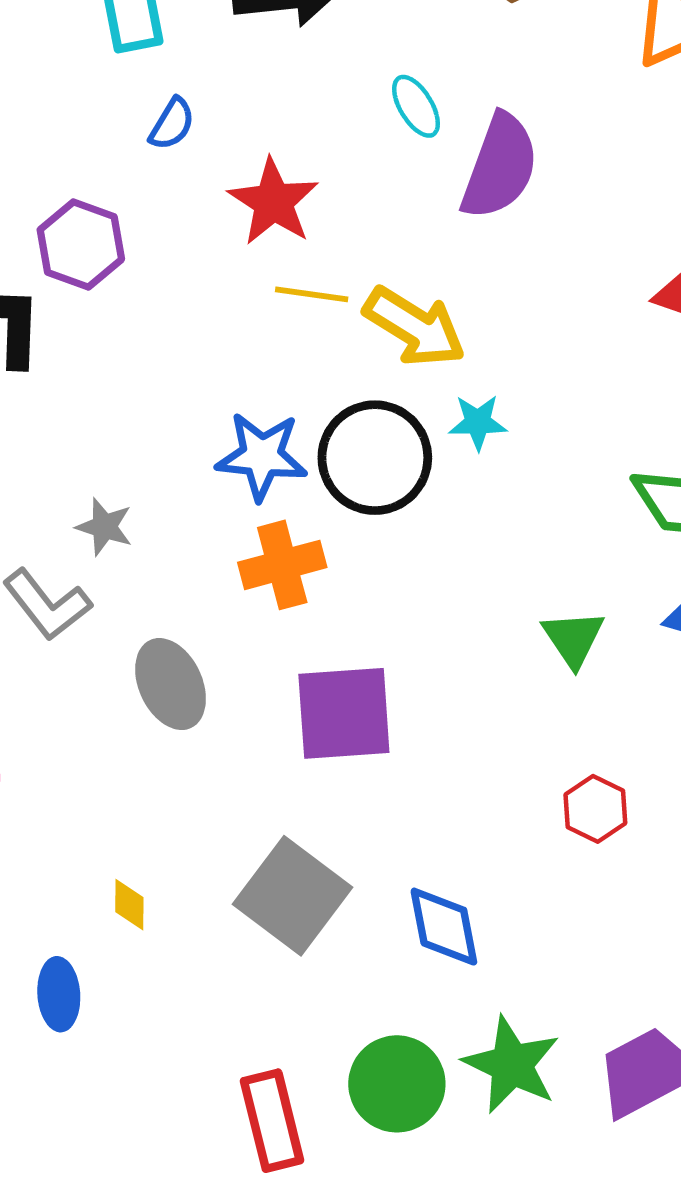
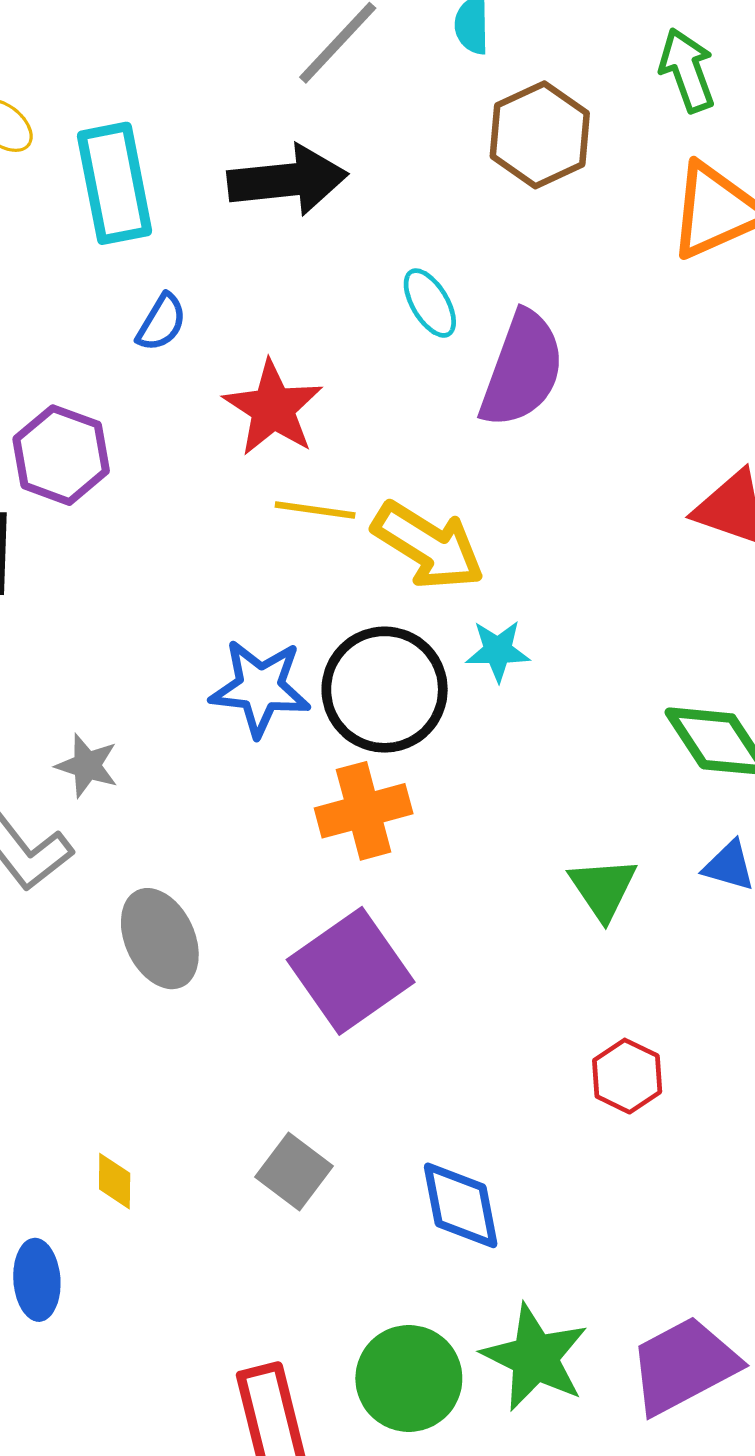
orange cross: (282, 565) -> (364, 811), moved
purple square: (344, 713) -> (351, 971), turned -31
gray square: (293, 896) -> (294, 1171), size x0.6

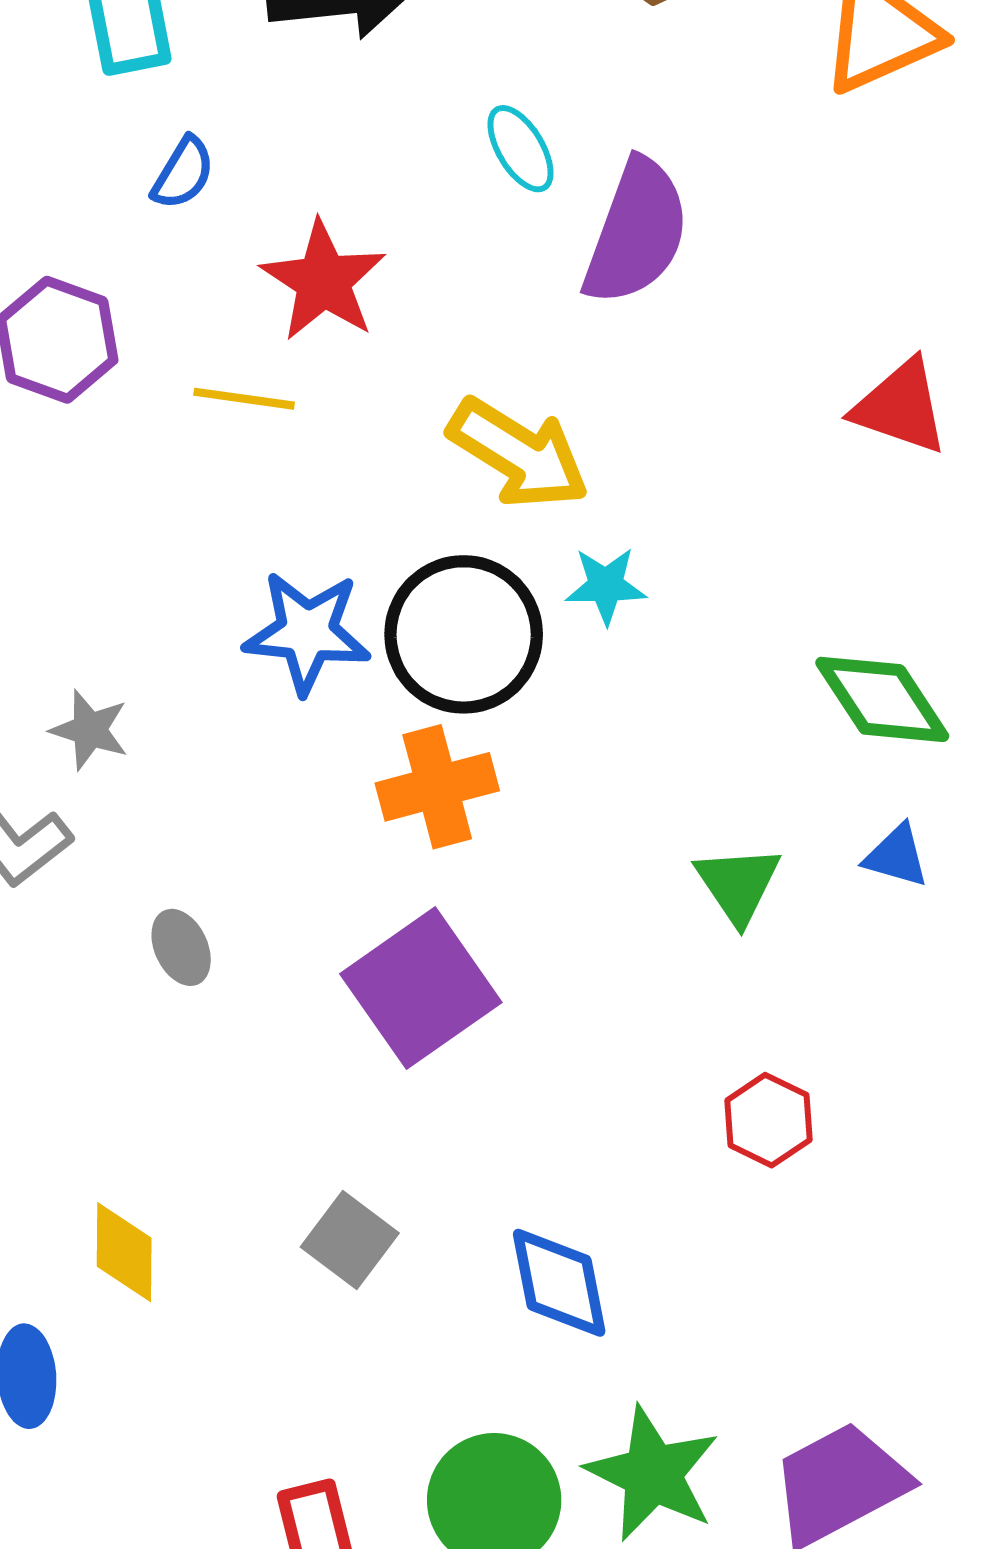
yellow line: (315, 510) -> (244, 399), moved
gray ellipse: (160, 939) -> (181, 947), size x0.6
yellow diamond: (115, 1181) -> (124, 1252), size x1.4

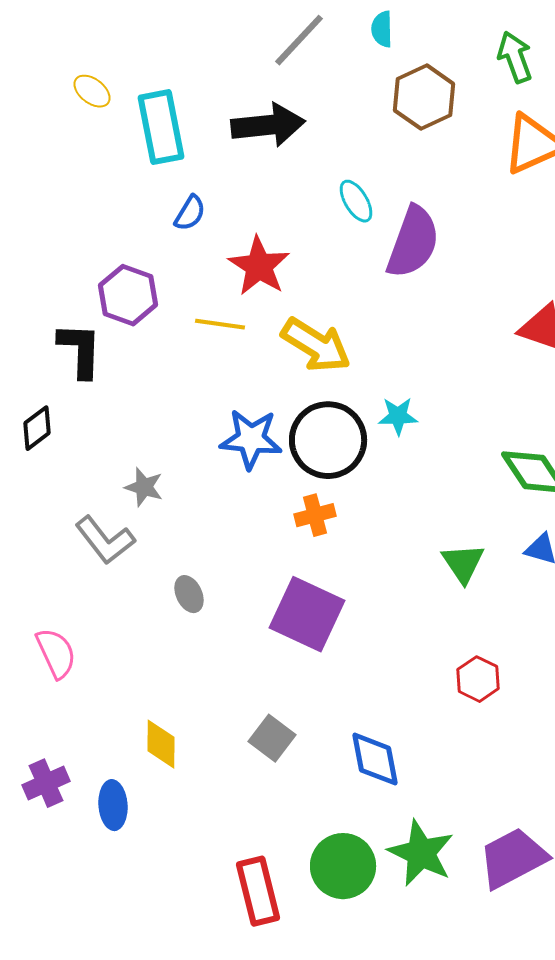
yellow arrow: (518, 454) -> (316, 345), moved
orange cross: (437, 787) -> (315, 515), size x0.7
purple square: (421, 988) -> (307, 614), turned -30

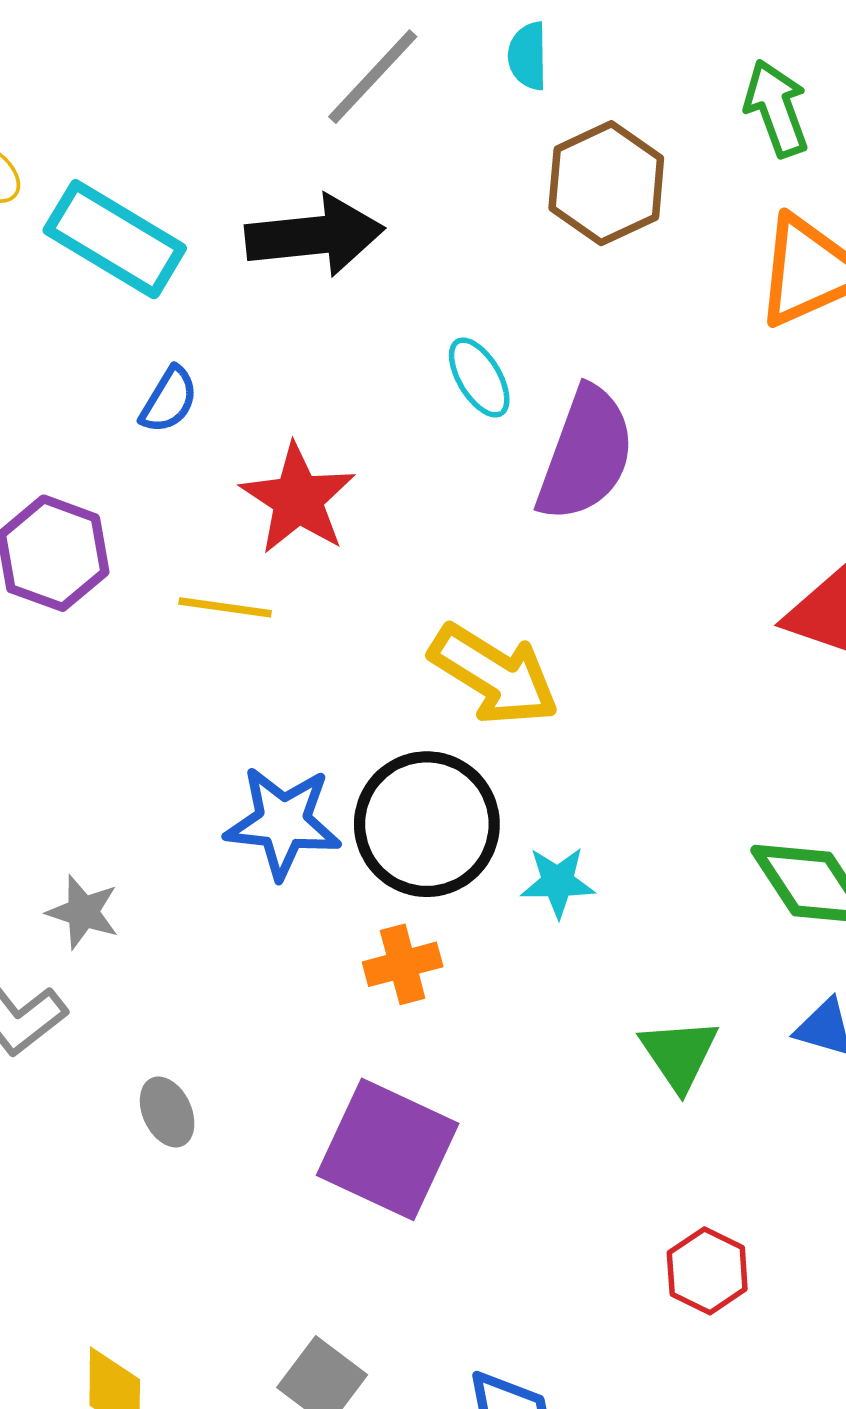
cyan rectangle: (161, 127) -> (115, 239), turned -48
yellow arrow: (316, 345) -> (494, 675), moved
cyan star: (398, 416) -> (558, 882), moved

